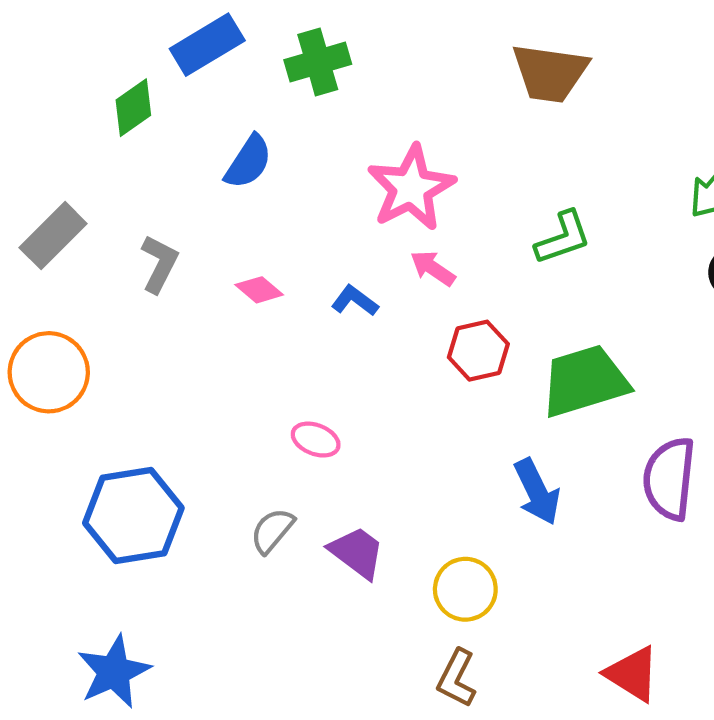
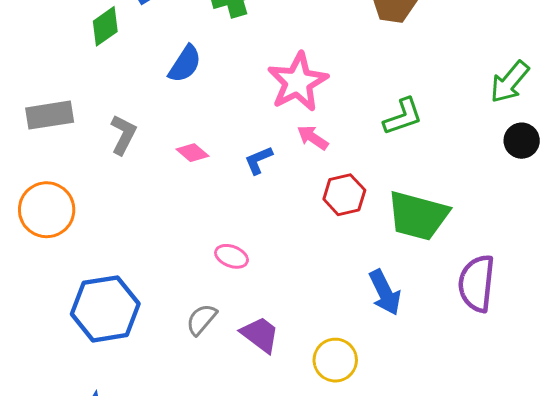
gray rectangle: (53, 236) -> (50, 115), turned 36
blue L-shape: (355, 301) -> (259, 160), turned -60
green trapezoid: (585, 381) -> (418, 216), turned -148

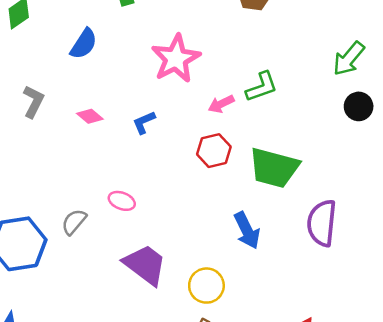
pink arrow: (313, 138) -> (221, 104), moved, turned -60
gray semicircle: (201, 319) -> (74, 222), moved
purple trapezoid: (260, 335) -> (145, 265), size x1.4

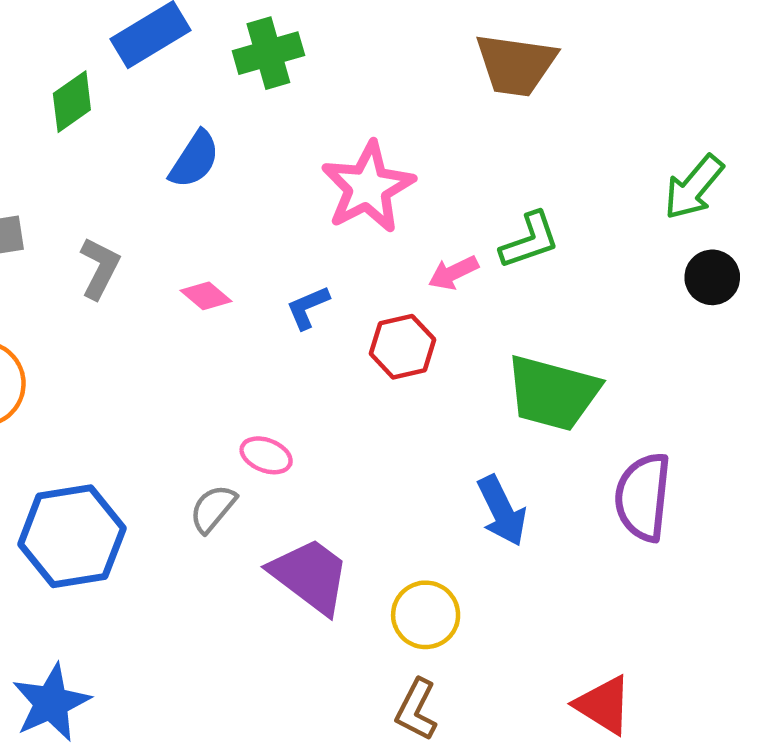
red hexagon: (214, 151) -> (402, 347), moved
gray semicircle: (74, 222) -> (213, 509), moved

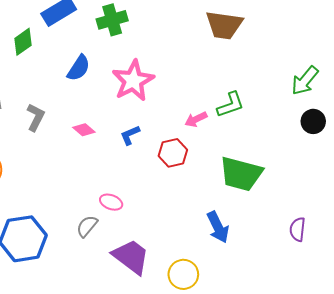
pink star: (368, 187) -> (133, 81), moved
purple semicircle: (643, 497) -> (298, 229), moved, size x0.6

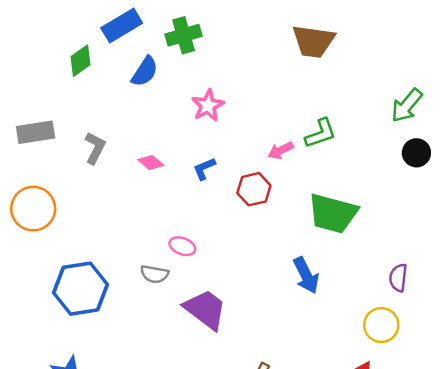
blue semicircle: (79, 68) -> (145, 72), moved
pink star: (133, 81) -> (208, 106), size x0.7
gray semicircle: (87, 226) -> (154, 274), turned -120
yellow circle: (183, 274) -> (381, 325), moved

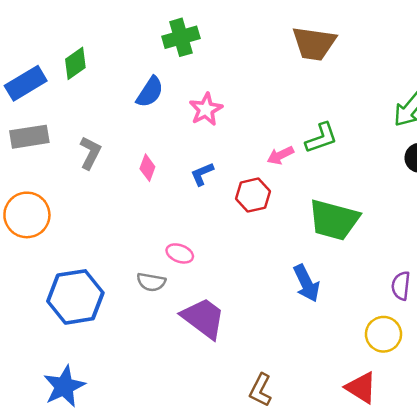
blue rectangle: (122, 25) -> (26, 83), moved
blue semicircle: (145, 72) -> (150, 92), moved
pink diamond: (151, 163) -> (147, 168), turned 70

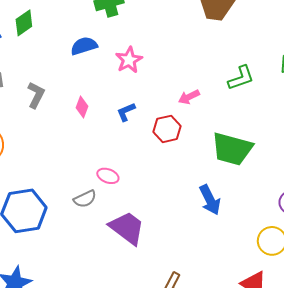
blue semicircle: (150, 92) -> (84, 46), turned -140
green L-shape: (321, 138) -> (241, 78), moved
gray semicircle: (151, 282) -> (85, 199), turned -35

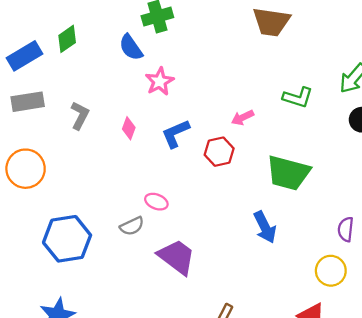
blue semicircle: (84, 46) -> (131, 47), moved, turned -108
pink star: (129, 60) -> (160, 81), moved
green L-shape: (241, 78) -> (298, 97), turned 36
blue L-shape: (126, 112) -> (176, 134), size x1.4

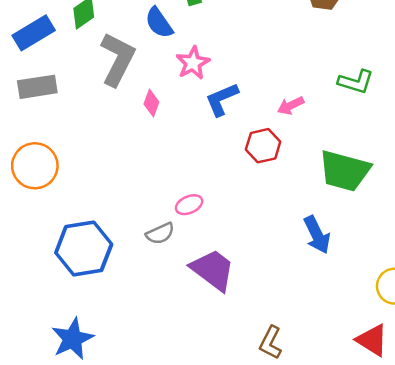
gray L-shape: (80, 115) -> (118, 59), moved, size x1.6
pink diamond: (129, 128) -> (151, 103), moved
blue L-shape: (176, 134) -> (222, 99), moved
pink ellipse: (156, 202) -> (189, 205), turned -45

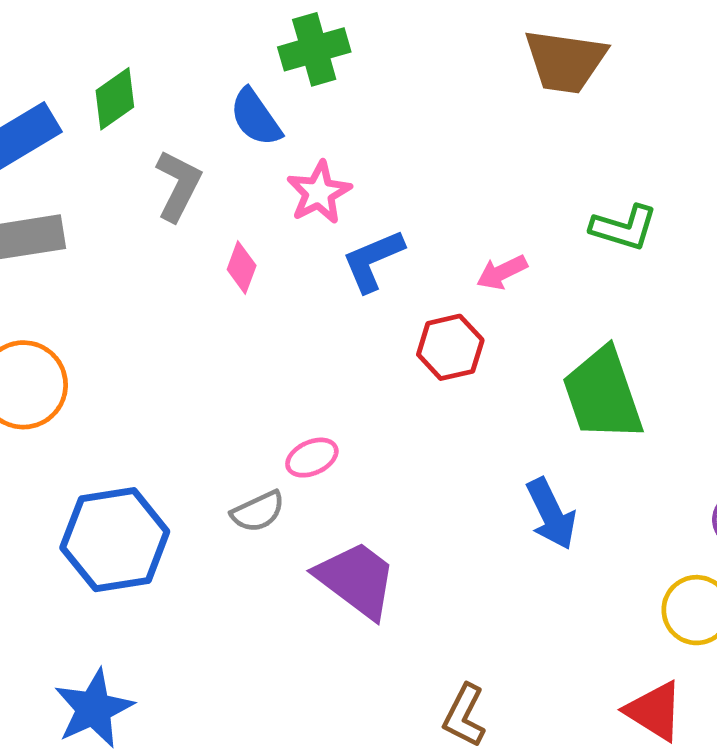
gray L-shape: (118, 59) -> (178, 185), size x0.7
green trapezoid: (345, 171) -> (603, 394), turned 56

